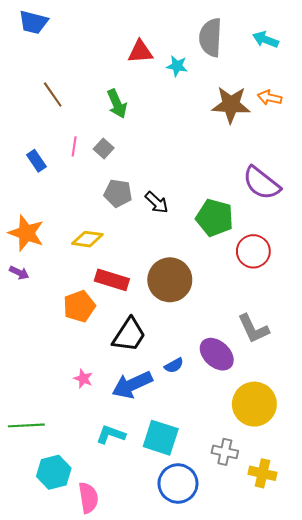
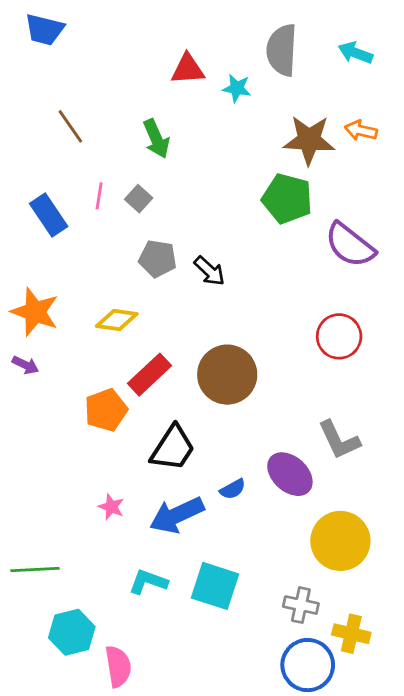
blue rectangle: (36, 161) -> (49, 215), size x1.4
green pentagon: (215, 218) -> (287, 199), moved
red rectangle: (112, 280) -> (149, 375), turned -60
blue circle: (178, 483) -> (308, 665), moved

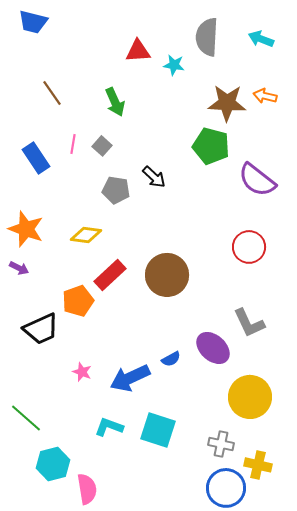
black arrow: (210, 271) -> (154, 177), moved
black trapezoid: (173, 448) -> (41, 329), moved, turned 33
green line: (35, 570) -> (26, 418), turned 44

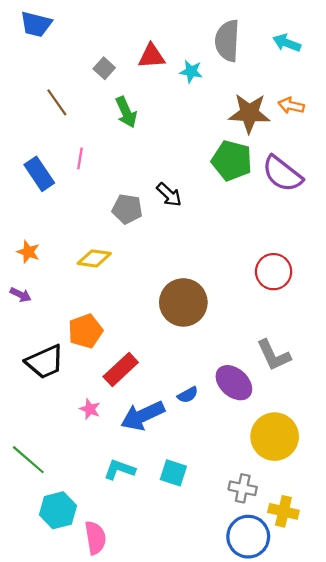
gray square: (102, 146) -> (104, 68), moved
purple semicircle: (257, 180) -> (282, 174), moved
orange star: (26, 229) -> (28, 252), size x0.6
red rectangle: (110, 275) -> (121, 370), moved
cyan square: (158, 430) -> (173, 473), size x0.7

